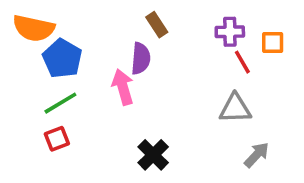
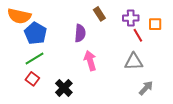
brown rectangle: (157, 25) -> (99, 14), moved
pink arrow: (123, 87) -> (90, 61), moved
red square: (57, 139) -> (32, 79), turned -32
black cross: (153, 155) -> (64, 88), moved

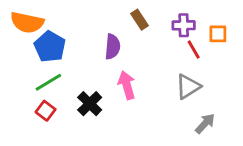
gray triangle: (134, 62) -> (188, 87), turned -30
black cross: (64, 88) -> (90, 104), moved

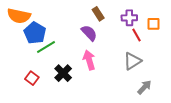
purple semicircle: (112, 47) -> (89, 33), moved, turned -48
green line: (48, 82) -> (46, 47), moved

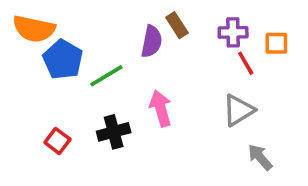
purple semicircle: (89, 33) -> (152, 41), moved, turned 54
green line: (46, 47) -> (106, 76), moved
black cross: (63, 73) -> (114, 132), turned 30
gray arrow: (144, 87) -> (260, 157), turned -84

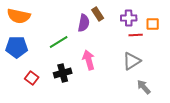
blue pentagon: (63, 60) -> (17, 47), moved, turned -30
red line: (246, 63) -> (136, 35), turned -64

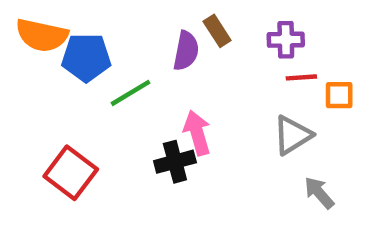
orange square: (153, 24) -> (339, 95), moved
blue pentagon: (17, 47) -> (86, 57), moved
black cross: (63, 73) -> (175, 162), moved
red square: (32, 78) -> (71, 173), size x1.6

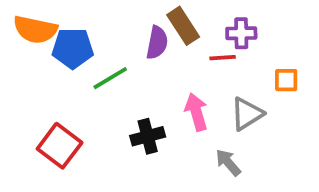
brown rectangle: (217, 31) -> (183, 26), size x1.4
red line: (301, 77) -> (223, 58), moved
pink arrow: (197, 133) -> (196, 112), moved
gray arrow: (319, 193) -> (228, 162), moved

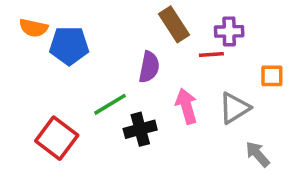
orange semicircle: (35, 30) -> (34, 28), size x0.7
purple semicircle: (157, 43) -> (149, 67), moved
green line: (110, 78) -> (110, 104), moved
gray arrow: (228, 162) -> (258, 154), moved

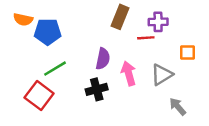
brown rectangle: (174, 24) -> (120, 17), turned 55
purple semicircle: (149, 67) -> (103, 59), moved
green line: (110, 104) -> (55, 69), moved

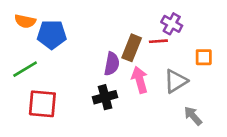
brown rectangle: (120, 17) -> (132, 48), moved
purple cross: (158, 22) -> (172, 24), turned 30
green line: (55, 69) -> (25, 69), moved
red square: (39, 96) -> (42, 104), turned -32

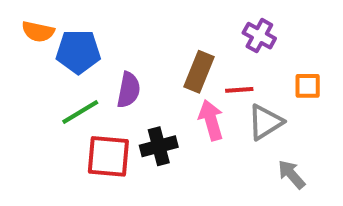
red line: (158, 41) -> (239, 90), moved
purple semicircle: (112, 64) -> (129, 90), moved
green line: (25, 69) -> (80, 112), moved
red square: (42, 104) -> (108, 156), moved

